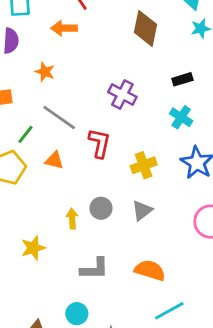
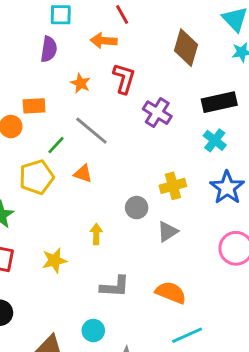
black rectangle: (182, 79) -> (219, 102), size x1.6
red L-shape: (99, 143) -> (124, 79), moved
gray circle: (101, 208) -> (137, 208), moved

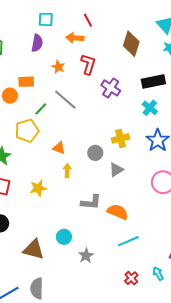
orange triangle: (83, 174) -> (59, 148), moved
gray L-shape: (115, 287) -> (91, 202), moved

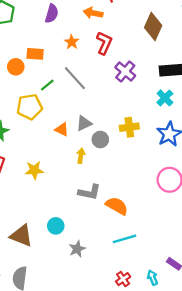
gray triangle: (116, 170) -> (84, 123), moved
yellow arrow: (67, 171) -> (81, 156), moved

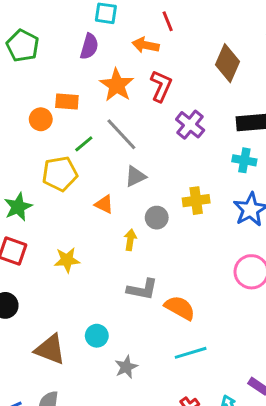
orange star: (72, 42) -> (117, 85), size x1.6
cyan cross: (165, 98) -> (244, 160), turned -35
gray triangle: (84, 123) -> (135, 176), moved

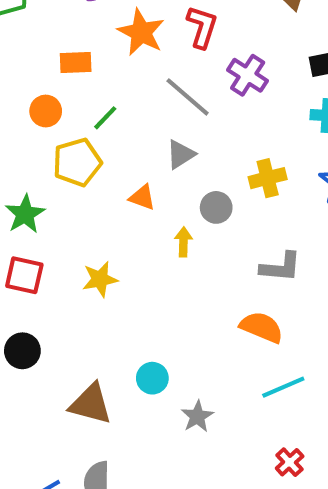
orange circle: (41, 119) -> (46, 111), moved
gray line: (121, 134) -> (188, 97), moved
gray L-shape: (142, 289) -> (281, 267), moved

